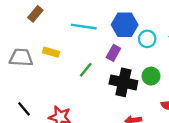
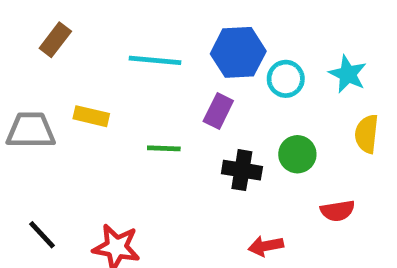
green line: (86, 70) -> (164, 148), turned 56
black cross: (123, 82) -> (242, 170), size x0.7

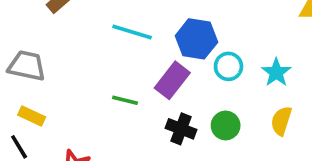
purple rectangle: (218, 111) -> (172, 80), size x1.4
yellow rectangle: (91, 116) -> (32, 116), moved

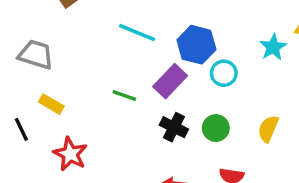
cyan star: (276, 72) -> (273, 47), moved
yellow rectangle: (32, 116) -> (51, 104), moved

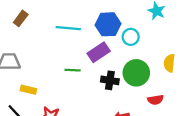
purple rectangle: (170, 81) -> (99, 52), turned 30
green circle: (216, 128) -> (136, 73), size x1.5

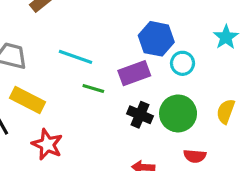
cyan line: (68, 28) -> (76, 57), moved
yellow rectangle: (28, 90) -> (27, 100), size x1.5

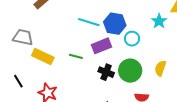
cyan line: (76, 57) -> (89, 22), moved
yellow rectangle: (27, 100) -> (43, 56), moved

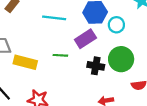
cyan line: (89, 22) -> (54, 18), moved

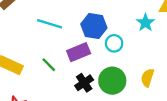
green line: (60, 55) -> (49, 65), turned 32
black cross: (96, 66) -> (84, 83), turned 35

